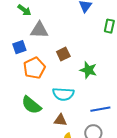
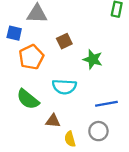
blue square: (19, 47) -> (14, 33), turned 32
brown triangle: (60, 120) -> (53, 121), moved

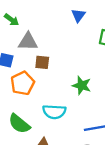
brown square: (64, 41) -> (42, 62), moved, turned 32

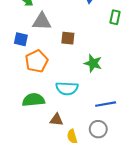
brown square: (42, 62) -> (68, 38), moved
green semicircle: (19, 124) -> (33, 100), turned 135

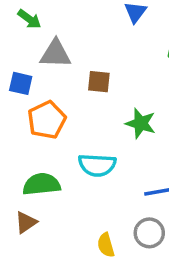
brown triangle: (56, 120) -> (26, 222), moved, turned -40

